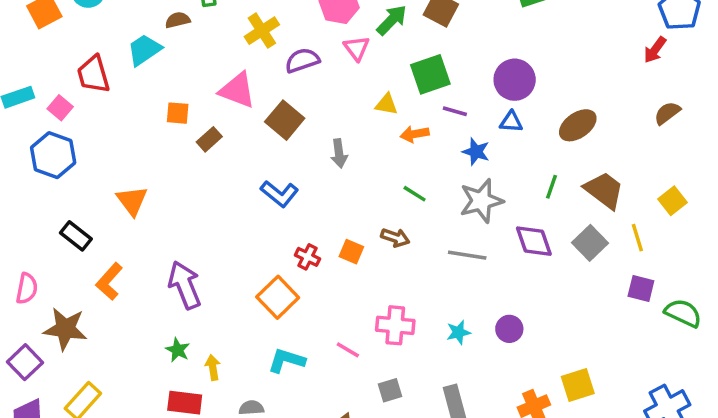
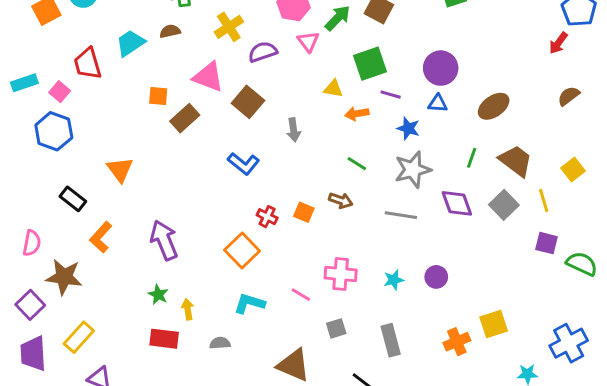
brown semicircle: (178, 20) -> (170, 31), moved
brown rectangle: (209, 139) -> (185, 118), size x1.4

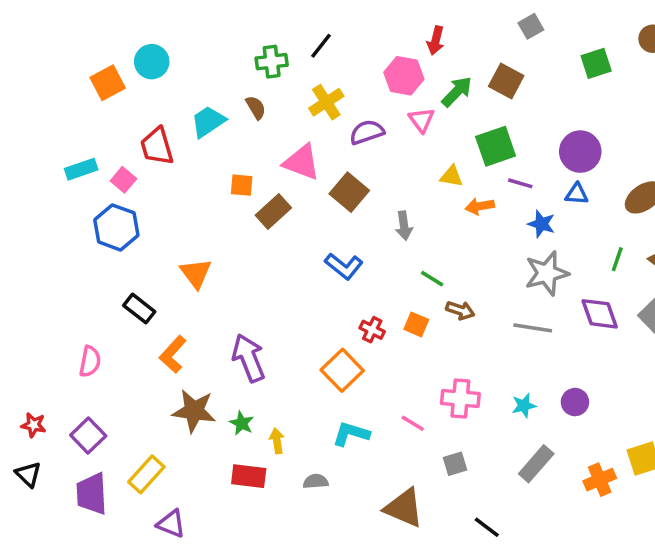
brown semicircle: (170, 31) -> (256, 107), turned 72
green line: (357, 164) -> (432, 279), moved
brown star: (64, 277) -> (194, 411), moved
gray rectangle: (391, 340) -> (536, 464), moved, turned 56

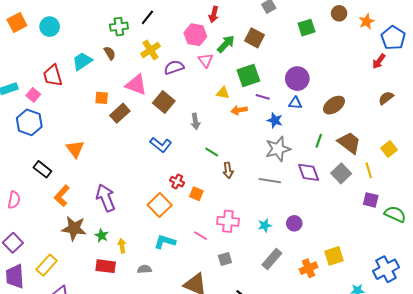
orange square: (108, 83) -> (17, 23), moved
brown arrow: (460, 310) -> (228, 170), turned 63
orange square: (416, 324) -> (196, 194), moved

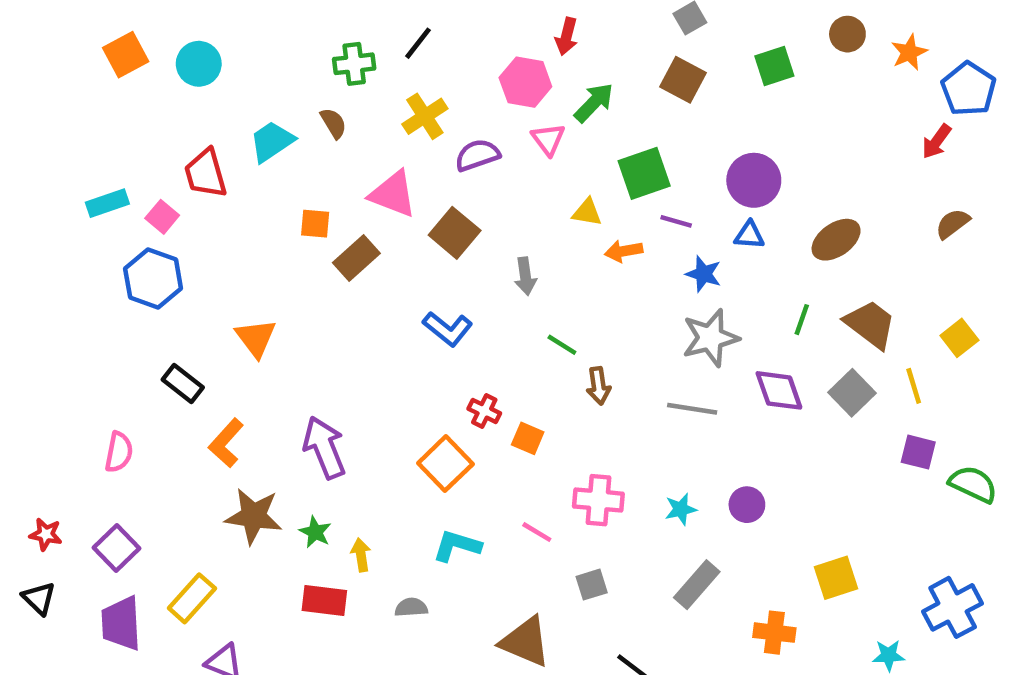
brown square: (254, 38) -> (683, 80), moved
orange cross: (309, 268) -> (774, 633), moved, turned 30

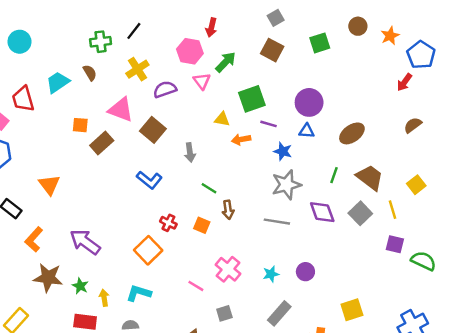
orange square: (528, 438) -> (202, 225), moved
purple arrow: (324, 448) -> (85, 242), turned -32
pink cross: (598, 500) -> (228, 269), turned 35
cyan L-shape: (457, 546) -> (139, 293), moved

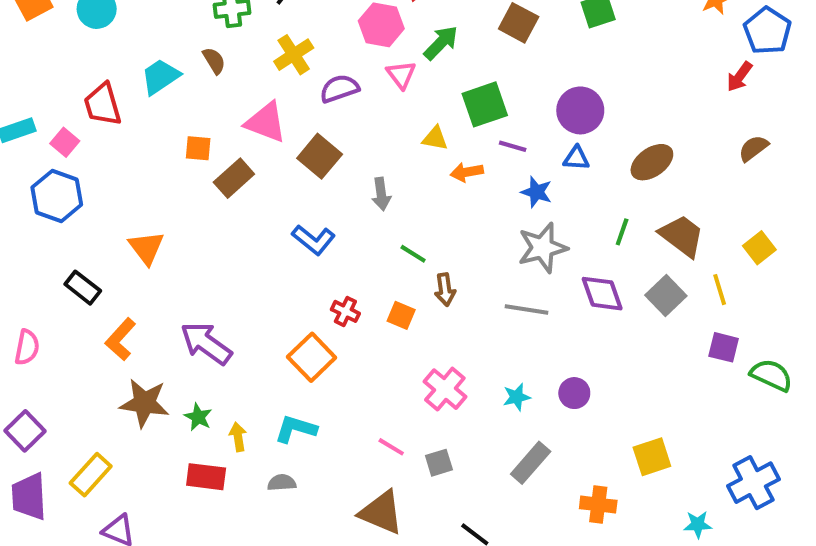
pink line: (196, 286) -> (391, 447), moved

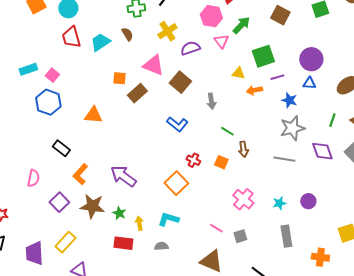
red trapezoid: (103, 104) -> (71, 37), moved
purple line: (513, 146) -> (277, 77), turned -32
orange triangle: (146, 248) -> (93, 115), moved, turned -48
purple square: (25, 431) -> (59, 202), moved
gray rectangle: (531, 463) -> (286, 236), turned -50

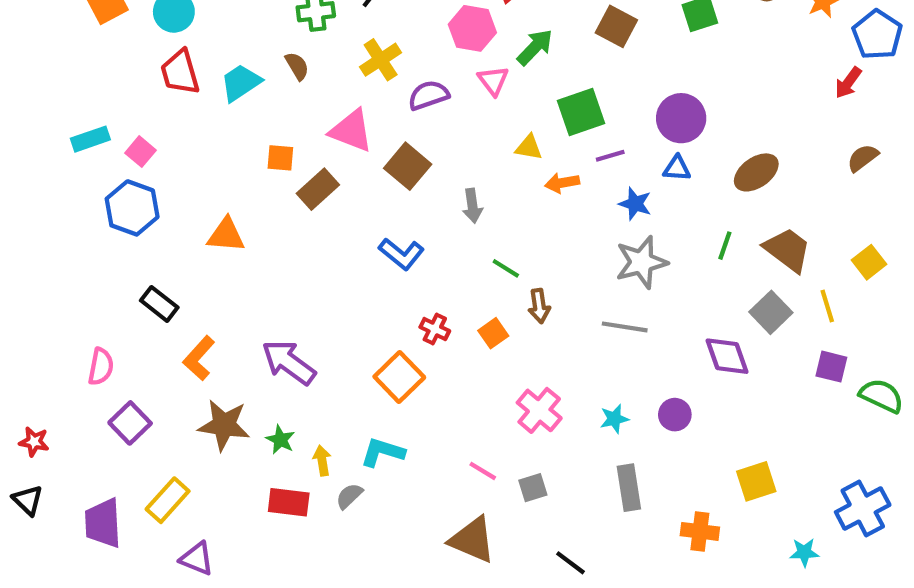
purple diamond: (322, 151) -> (727, 356), moved
orange square: (221, 162) -> (493, 333), turned 32
purple square: (59, 202) -> (130, 423), moved
gray semicircle: (161, 246) -> (349, 496), moved, turned -40

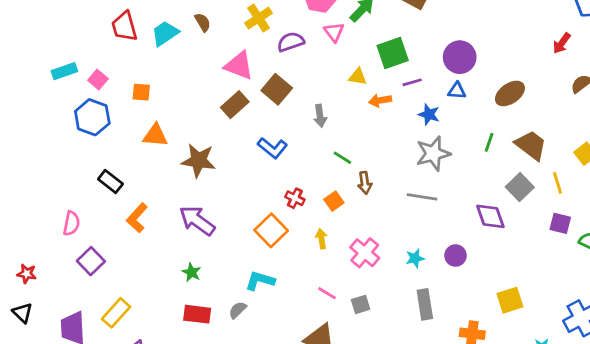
red arrow: (848, 83) -> (562, 43), moved
orange square: (280, 158) -> (141, 92), moved
brown rectangle: (318, 189) -> (235, 105), moved
brown star: (224, 425) -> (198, 161), moved
yellow arrow: (322, 461) -> (321, 239), moved

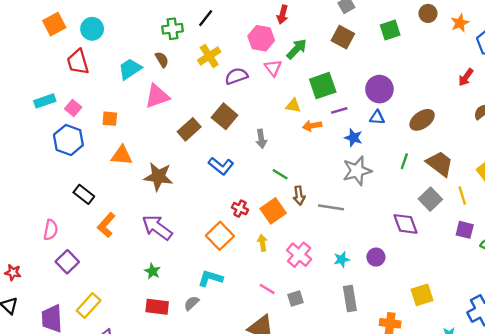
red trapezoid: (124, 26) -> (78, 62), moved
pink triangle: (239, 66) -> (157, 96), moved, turned -40
gray line: (422, 197) -> (331, 207), moved
orange square: (334, 201) -> (273, 211), size x1.5

